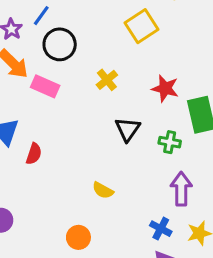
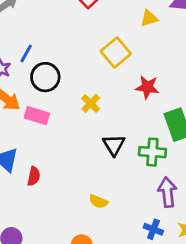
red star: (165, 88) -> (147, 87), moved
green cross: (170, 142) -> (152, 152), size x1.4

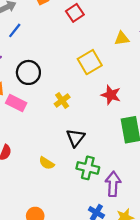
blue line: (26, 53) -> (15, 30), moved
green cross: (152, 152) -> (88, 168), moved
yellow semicircle: (98, 201) -> (47, 163), moved

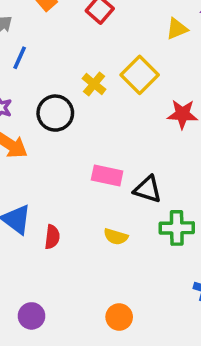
yellow cross: (62, 100) -> (94, 84), moved
pink rectangle: (16, 103) -> (107, 176), moved
black triangle: (75, 138) -> (148, 189), turned -36

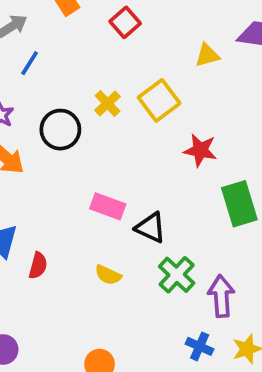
green cross: (177, 228) -> (177, 275), turned 36

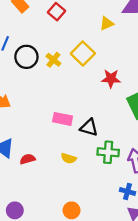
black circle: (60, 130) -> (26, 57), moved
red semicircle: (38, 266) -> (28, 159), turned -112
green cross: (177, 275) -> (108, 152), turned -30

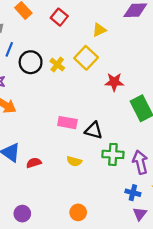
yellow triangle: (107, 23) -> (99, 30), moved

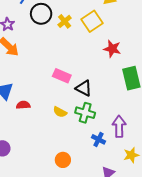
green cross: (113, 154) -> (85, 113), moved
blue cross: (133, 193) -> (99, 139), moved
orange circle: (78, 212) -> (63, 160), moved

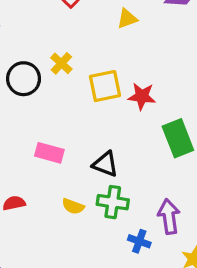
black circle: (41, 14) -> (24, 79), moved
yellow square: (92, 21) -> (105, 86), moved, turned 30
pink rectangle: (62, 76) -> (49, 153), moved

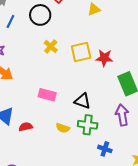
yellow cross: (61, 63) -> (51, 46), moved
black circle: (24, 79) -> (40, 15), moved
purple arrow: (169, 217) -> (122, 115), moved

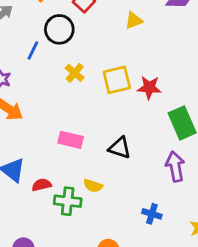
blue line: (10, 21) -> (33, 51), moved
green cross: (88, 125) -> (68, 201), moved

